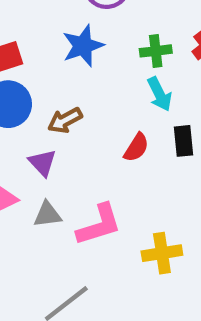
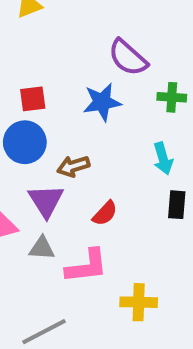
green cross: (156, 51) -> (172, 97), moved
red semicircle: (136, 148) -> (105, 213), moved
purple triangle: (42, 163) -> (46, 201), size x1.4

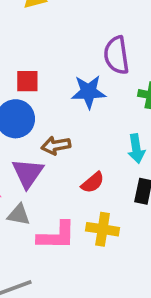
purple semicircle: (128, 58) -> (116, 55), turned 33
red semicircle: (105, 213) -> (93, 182), moved
yellow cross: (139, 302) -> (103, 229), moved

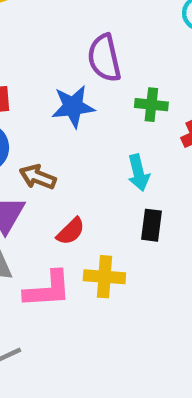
brown arrow: (56, 146) -> (38, 177), turned 36
red semicircle: (93, 182) -> (71, 231), moved

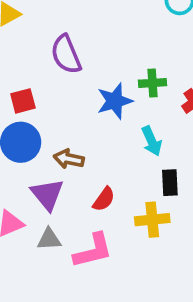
purple semicircle: (104, 58) -> (66, 54), moved
blue star: (73, 106) -> (115, 101), moved
yellow cross: (104, 277) -> (152, 220), moved

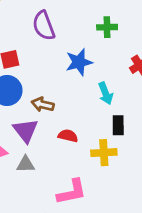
green cross: (152, 83) -> (107, 27), moved
red semicircle: (104, 199) -> (68, 136), turned -114
pink L-shape: (93, 251) -> (72, 192), moved

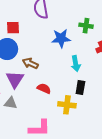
green cross: (107, 27) -> (86, 26), moved

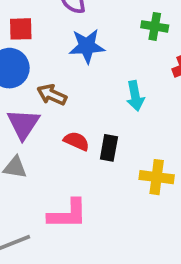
blue star: (61, 38) -> (87, 46), moved
black rectangle: (80, 87) -> (109, 148), moved
yellow cross: (67, 105) -> (157, 177), moved

